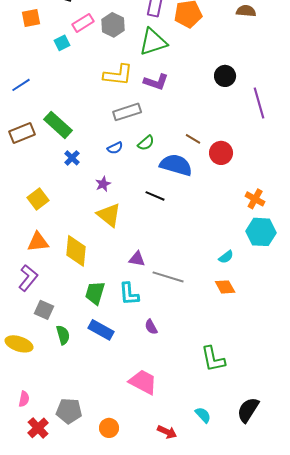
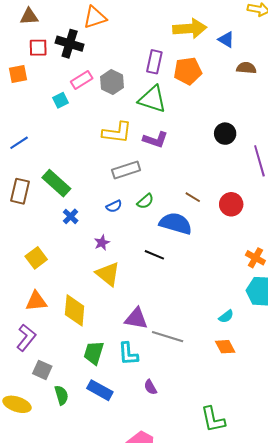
orange square: (31, 18) -> (18, 74), moved
green triangle: (153, 42) -> (152, 99), turned 36
brown rectangle: (22, 133) -> (20, 191), turned -55
red circle: (221, 153) -> (231, 204), moved
purple triangle: (137, 259) -> (136, 318), size x1.4

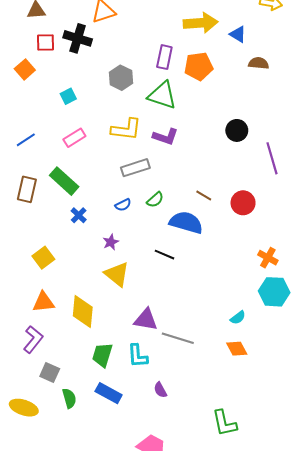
orange square: (18, 74) -> (25, 69), turned -30
pink rectangle: (82, 80) -> (74, 138), moved

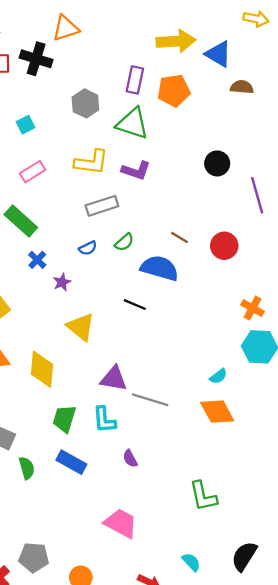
blue triangle: (238, 34) -> (218, 54), size x1.4
purple star: (111, 242) -> (62, 282), moved
orange diamond: (237, 349) -> (217, 412), size x1.4

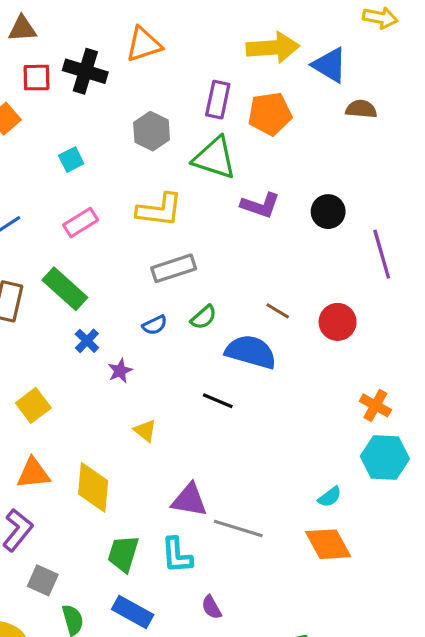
orange triangle: (65, 28) -> (144, 44), moved
purple L-shape: (136, 171) -> (260, 205), moved
yellow triangle: (81, 327) -> (145, 431), size x0.6

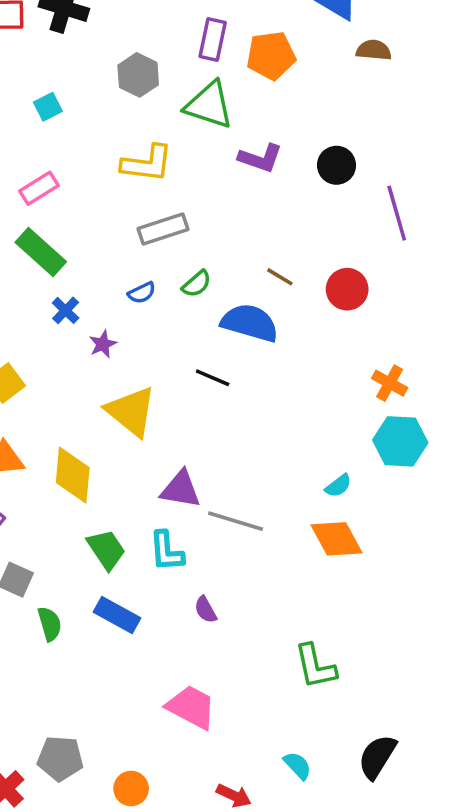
pink rectangle: (81, 223) -> (39, 188), moved
yellow triangle: (145, 431) -> (131, 411), size x2.0
green trapezoid: (123, 554) -> (106, 549), turned 129

